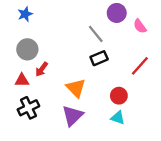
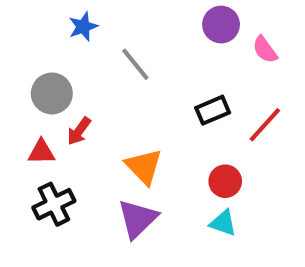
blue star: (25, 14) -> (83, 27), moved
gray line: (96, 34) -> (135, 64), moved
black rectangle: (99, 58) -> (213, 110), moved

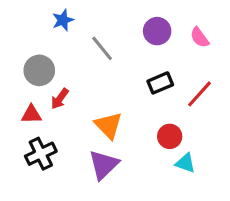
purple circle: (221, 25) -> (157, 31), moved
cyan triangle: (223, 223) -> (185, 163), moved

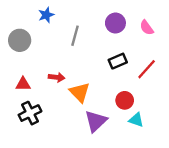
gray line: (102, 48) -> (75, 36), turned 54
gray circle: (39, 70) -> (20, 40), moved
red arrow: (60, 99) -> (57, 77), moved, turned -119
purple triangle: (104, 165) -> (96, 121), moved

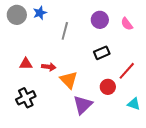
gray circle: (20, 40) -> (17, 15), moved
red line: (147, 69) -> (127, 71), moved
red triangle: (23, 84) -> (26, 64), moved
cyan triangle: (136, 120) -> (134, 104), moved

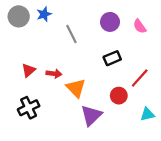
gray line: (65, 31) -> (71, 34), turned -42
red triangle: (26, 64) -> (29, 70), turned -40
cyan triangle: (134, 104) -> (147, 114), turned -32

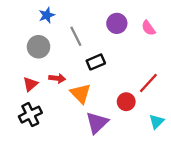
gray circle: (19, 16) -> (39, 47), moved
black rectangle: (112, 58) -> (96, 62), moved
red triangle: (29, 70) -> (30, 84), moved
cyan triangle: (147, 114) -> (157, 122), turned -32

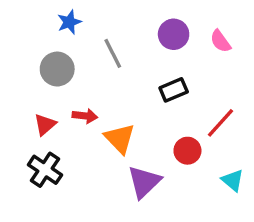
black rectangle: (96, 62) -> (174, 90), moved
black cross: (30, 115) -> (45, 170), turned -30
cyan triangle: (157, 122) -> (233, 180), turned -35

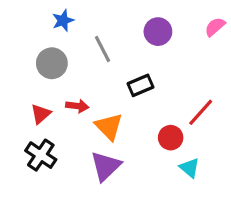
pink semicircle: (220, 41) -> (215, 27), moved, turned 85
black rectangle: (174, 90) -> (141, 85), moved
cyan triangle: (233, 180) -> (190, 168), moved
purple triangle: (144, 182) -> (106, 166), moved

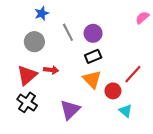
purple circle: (158, 32) -> (93, 33), moved
red triangle: (41, 114) -> (27, 75), size x1.5
orange triangle: (109, 127) -> (92, 79), moved

